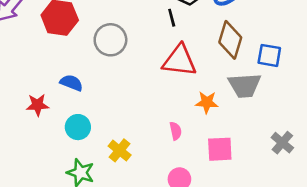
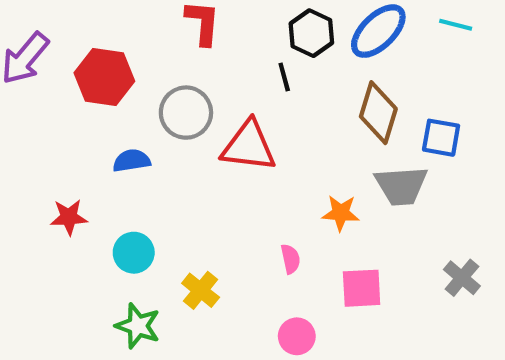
red triangle: (179, 61) -> (249, 146), moved
blue semicircle: (71, 83) -> (132, 161), moved, turned -30

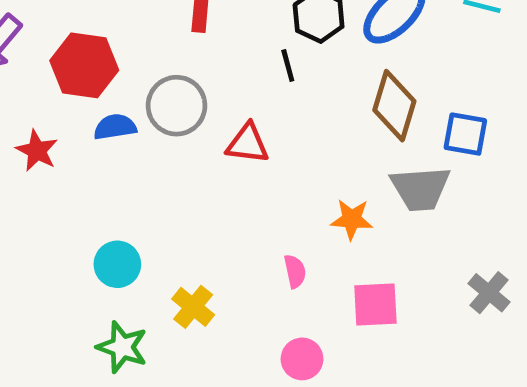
red triangle: (249, 146) -> (248, 144), size x0.7
blue semicircle: (132, 161) -> (115, 127), moved
red star: (69, 217) -> (37, 151), moved, turned 30

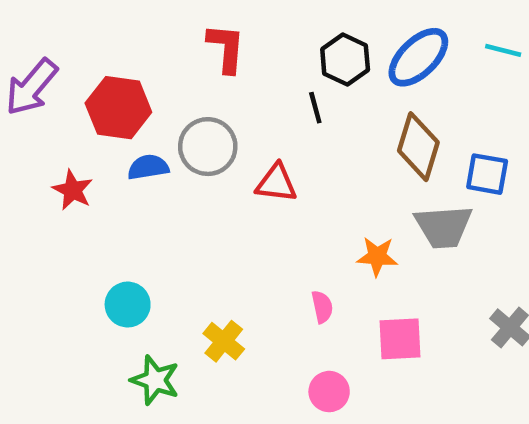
cyan circle: (117, 264) -> (128, 305), moved

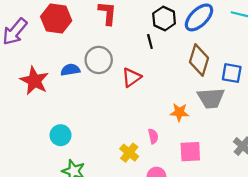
red hexagon: (118, 108) -> (56, 19), moved
red triangle: (276, 183) -> (131, 77), turned -42
red star: (73, 190) -> (34, 81), size x1.5
yellow cross: (224, 341) -> (129, 153), moved

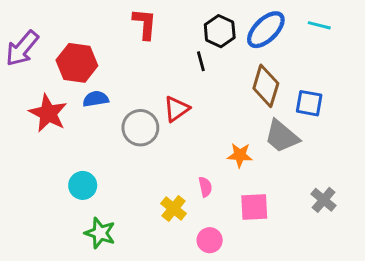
red hexagon: (56, 19) -> (77, 63), moved
gray circle: (99, 60) -> (140, 128), moved
gray trapezoid: (211, 98) -> (282, 136), turned 44

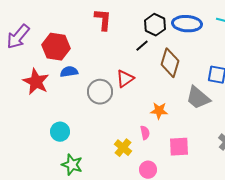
blue ellipse: (266, 30) -> (187, 24), turned 48
black line: (201, 61) -> (142, 46), turned 64
brown diamond: (266, 86) -> (170, 63), moved
orange star: (240, 155) -> (159, 111), moved

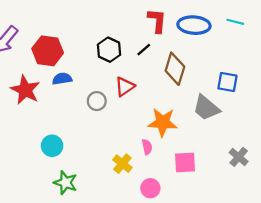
red L-shape: (103, 20) -> (157, 21), moved
black hexagon: (155, 25) -> (109, 50), moved
gray circle: (100, 92) -> (97, 101), size x0.7
orange star: (159, 111) -> (163, 122), size x1.5

